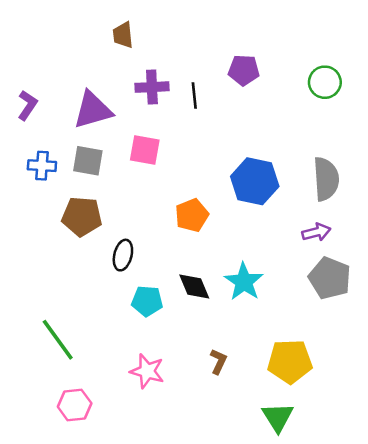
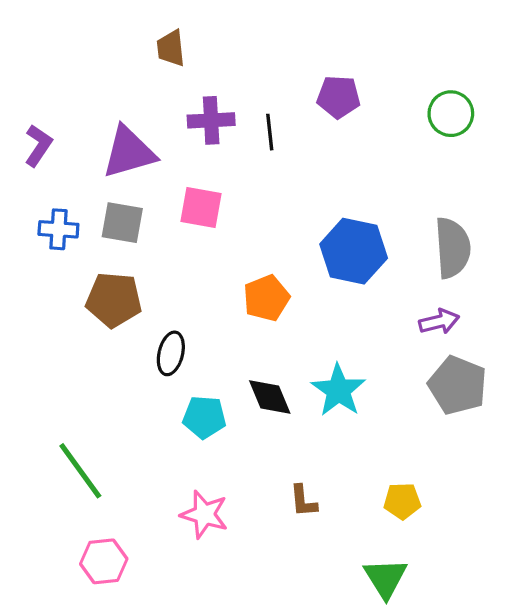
brown L-shape: (218, 361) -> (303, 501), turned 150
yellow pentagon: (290, 361) -> (402, 501), size x0.6

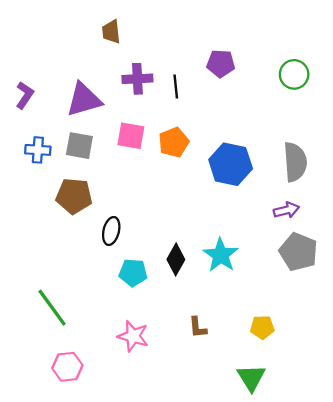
orange pentagon: (266, 298) -> (174, 142), moved
black diamond: (270, 397) -> (176, 259), turned 52

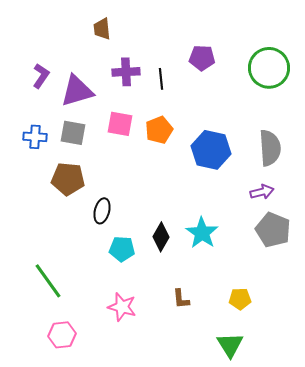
green circle: (294, 74) -> (269, 68), size x1.5
purple L-shape: (25, 95) -> (41, 76), moved

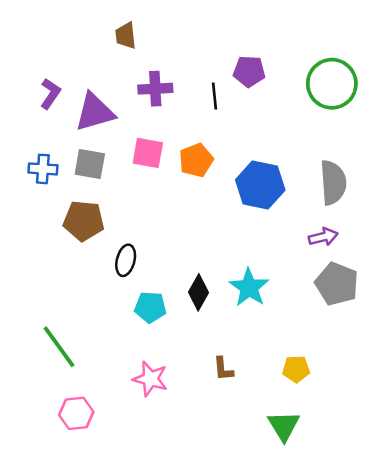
black line: (161, 79) -> (215, 96), moved

